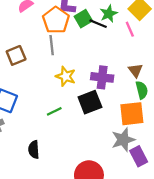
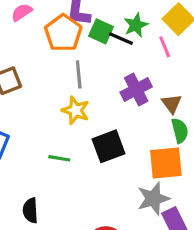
green square: (83, 19) -> (101, 31), turned -36
gray line: (52, 45) -> (79, 74), moved
purple cross: (102, 77) -> (136, 89), moved, turned -35
green line: (54, 111) -> (59, 158), turned 35

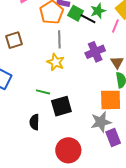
pink line: (165, 47) -> (115, 26), turned 40
black square: (109, 146) -> (61, 106), moved
black semicircle: (30, 210) -> (34, 122), moved

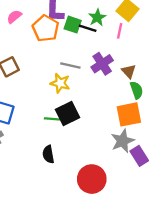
gray line: (59, 39) -> (70, 66), moved, turned -66
black square: (61, 106) -> (68, 113), moved

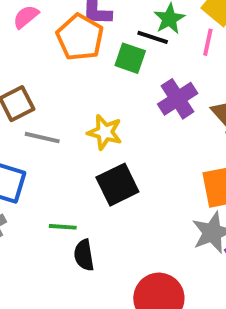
green square: (73, 25) -> (130, 58), moved
gray line: (70, 66) -> (42, 138), moved
green line: (52, 119) -> (63, 227), moved

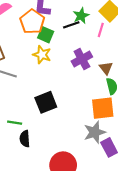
black line: (153, 37) -> (71, 25), turned -42
green square: (130, 58) -> (46, 35), moved
yellow star: (105, 132) -> (42, 55), moved

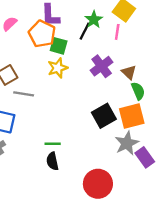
black line: (71, 25) -> (85, 31), turned -35
yellow star: (42, 55) -> (58, 68), turned -30
black square: (46, 102) -> (104, 116), moved
green line: (15, 123) -> (53, 144), moved

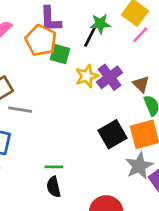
green star: (94, 20) -> (100, 24), turned 30
pink line: (117, 32) -> (140, 35), moved, turned 35
yellow star: (58, 68) -> (87, 76), moved

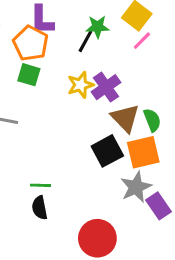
green square: (60, 54) -> (29, 75), moved
brown triangle: (141, 84) -> (125, 118), moved, size x1.5

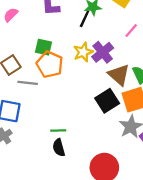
pink line: (142, 41) -> (131, 31), moved
orange pentagon: (31, 43) -> (50, 64), moved

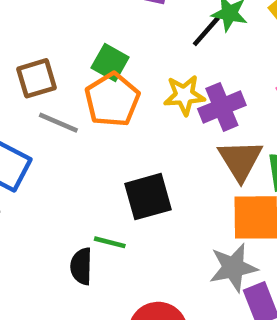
black square: (107, 101) -> (148, 197), moved
green line: (58, 130) -> (110, 242), moved

